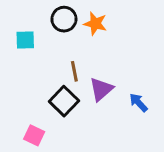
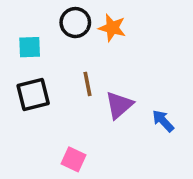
black square: (64, 101) -> (33, 94), moved, turned 32
pink square: (34, 135) -> (74, 159), moved

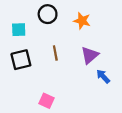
orange star: (112, 28) -> (82, 21), moved
purple triangle: (119, 105) -> (90, 55), moved

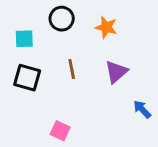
black square: (21, 60) -> (27, 78), turned 30
blue arrow: (103, 76) -> (142, 109), moved

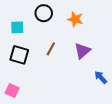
brown line: (72, 69) -> (51, 49), turned 40
pink square: (60, 131) -> (12, 91), moved

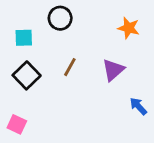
orange star: (75, 19) -> (129, 28), moved
black square: (19, 55) -> (27, 75), turned 30

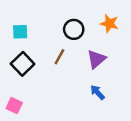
black circle: (60, 18) -> (74, 29), moved
blue arrow: (138, 106) -> (98, 92), moved

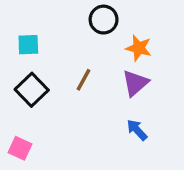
orange star: (109, 23) -> (139, 48), moved
black circle: (74, 29) -> (104, 20), moved

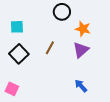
blue arrow: (137, 130) -> (81, 86), moved

